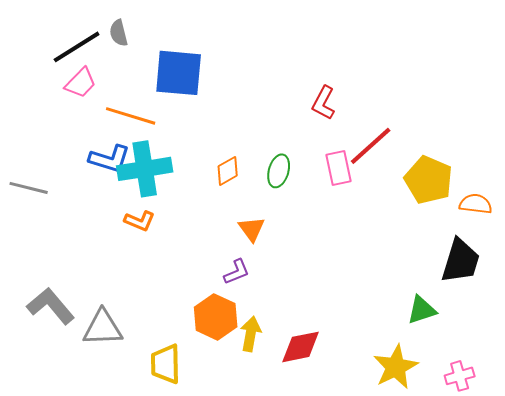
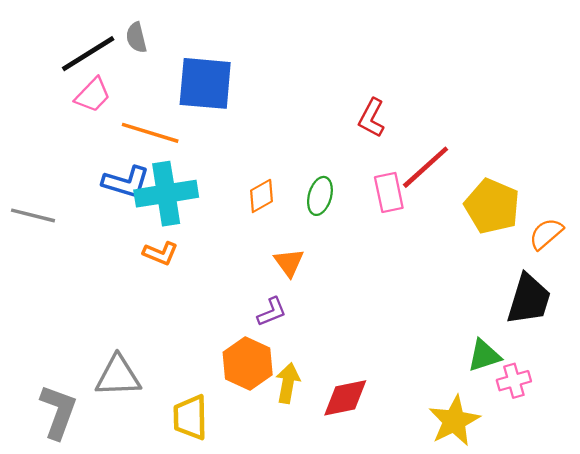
orange semicircle: (476, 204) -> (546, 234), turned -48
gray L-shape: (51, 306) -> (58, 412), moved, turned 60
pink cross: (460, 376) -> (514, 381), moved

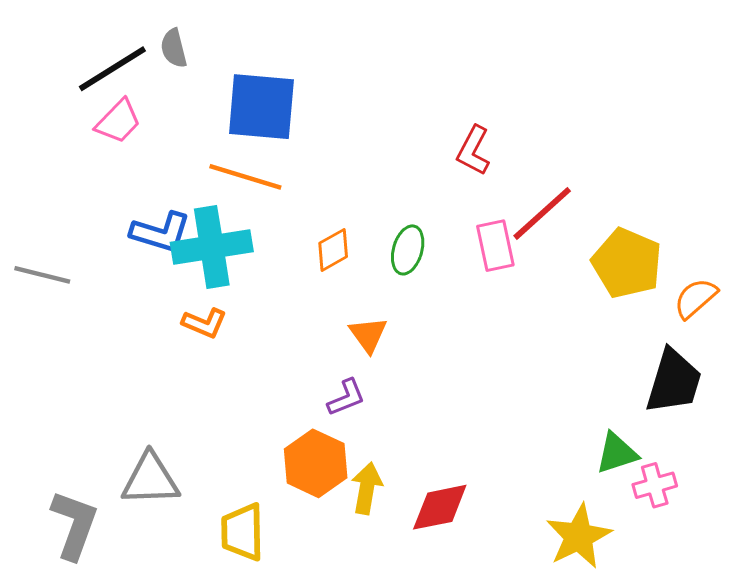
orange line: (150, 133) -> (245, 177), moved

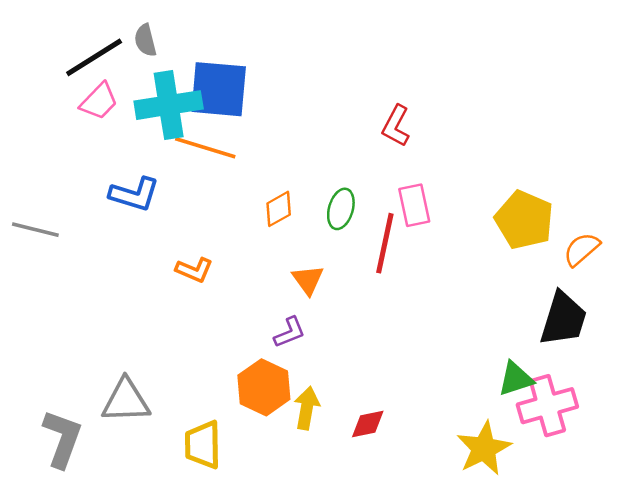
red line: (542, 213) -> (385, 243), moved, turned -36
cyan cross: (212, 247) -> (169, 105), moved
orange L-shape: (204, 323) -> (194, 270), moved
pink cross: (655, 485) -> (547, 406), size x1.6
red diamond: (440, 507) -> (368, 424), size x0.7

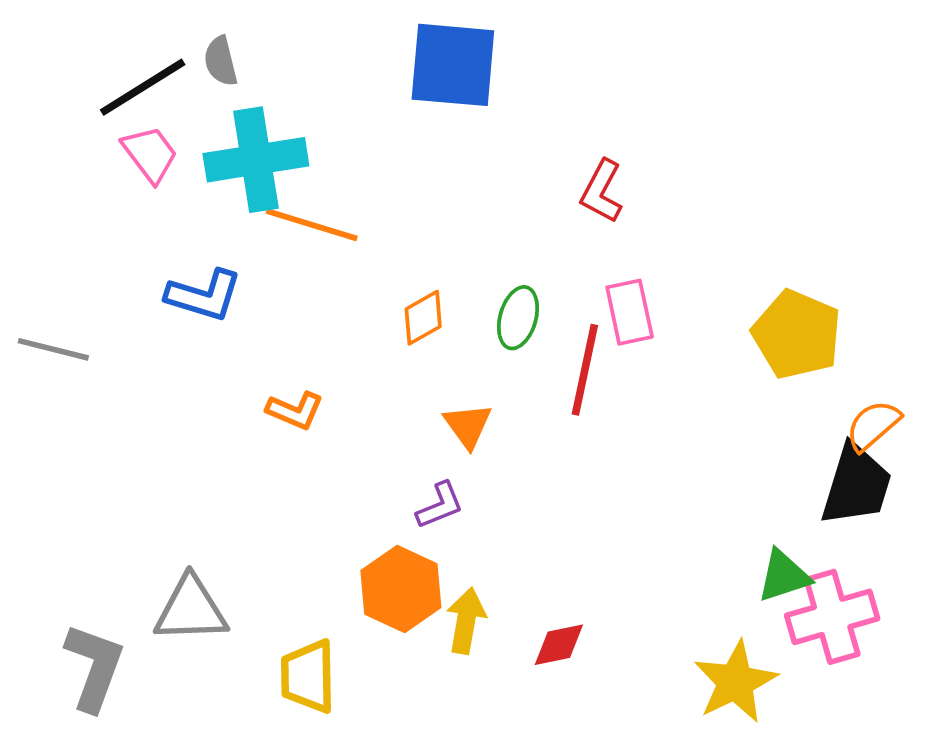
blue square: (219, 89) -> (453, 65), moved
pink trapezoid: (99, 101) -> (150, 154), turned -81
orange semicircle: (582, 249) -> (873, 425), moved

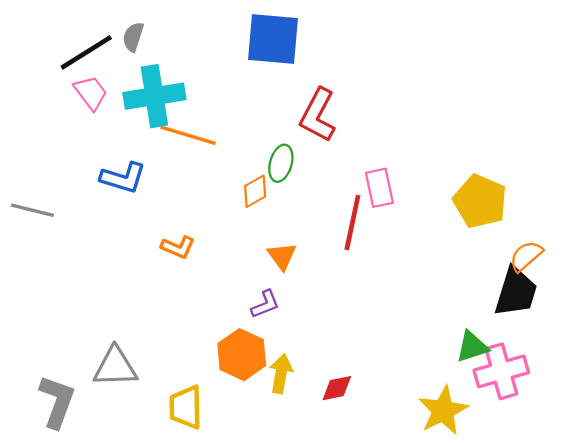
gray semicircle: (221, 61) -> (133, 37), turned 32
red L-shape: (602, 191) -> (318, 115), moved, size x1.4
green ellipse: (518, 318) -> (281, 163), moved

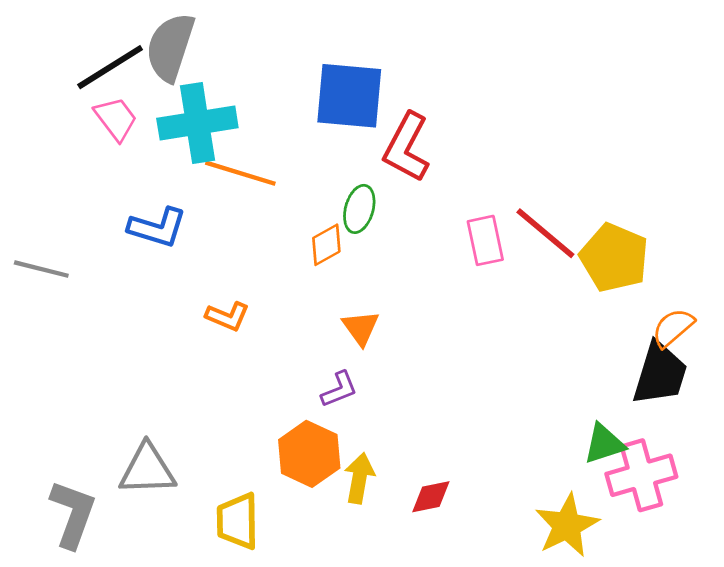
gray semicircle: (133, 37) -> (170, 47), size x1.8
blue square: (273, 39) -> (349, 96), moved
red line: (352, 223) -> (545, 233), moved, turned -62

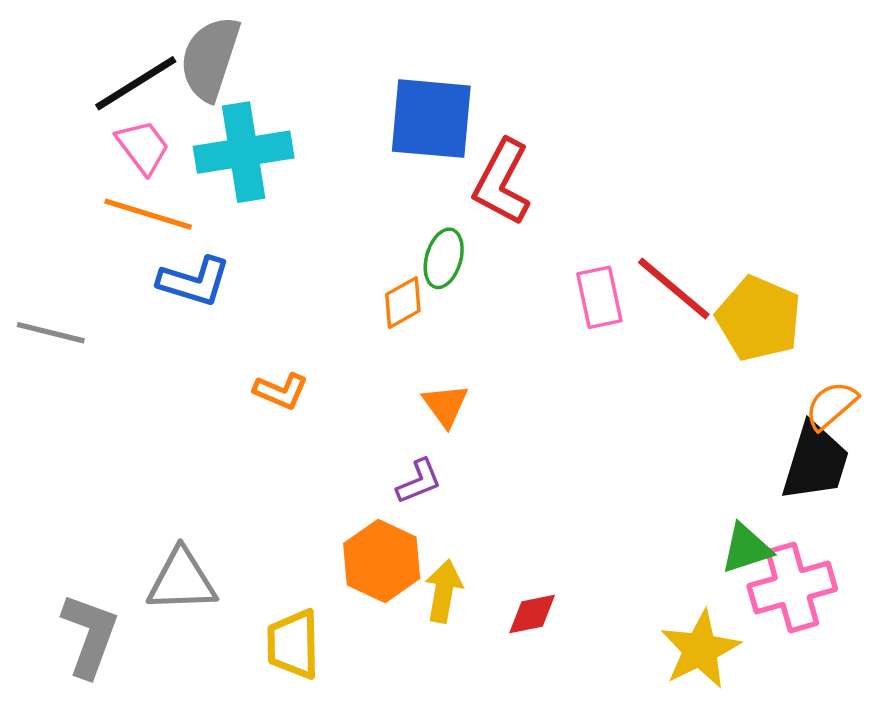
orange line: (240, 173) -> (148, 214), moved

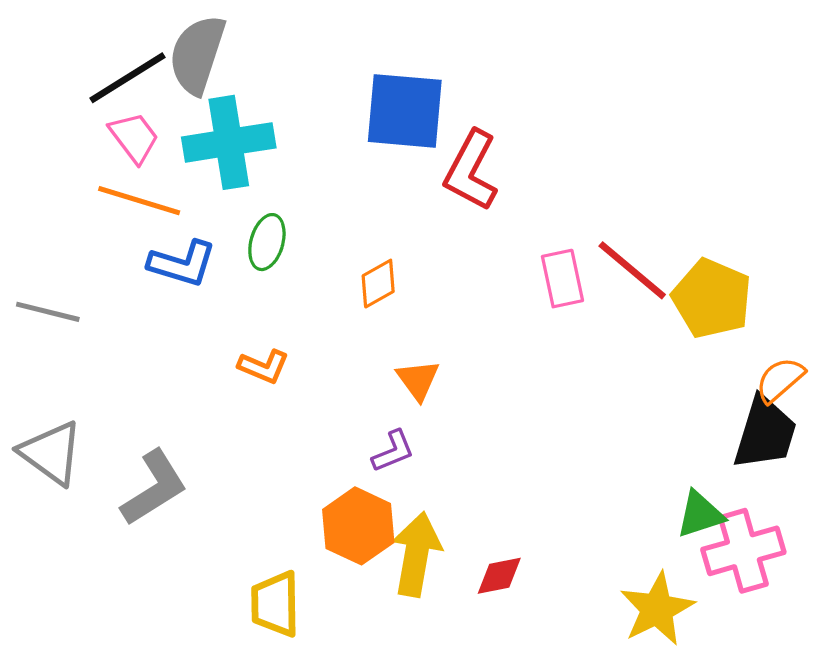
green ellipse: (444, 258) -> (267, 242), moved
gray triangle: (182, 580) -> (51, 453), moved, turned 38
yellow arrow: (444, 591) -> (416, 554), size x1.4
gray L-shape: (90, 635) -> (154, 488), moved, turned 38

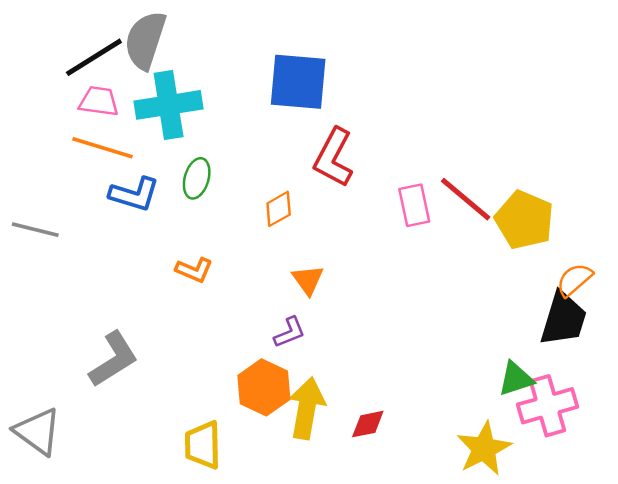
pink trapezoid: (134, 137) -> (99, 101), turned -45
red L-shape: (471, 171) -> (334, 158), moved
gray triangle: (51, 453) -> (38, 431), moved

